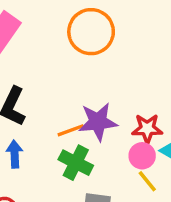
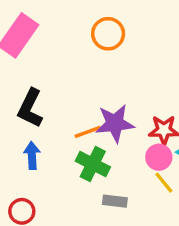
orange circle: (91, 32) -> (108, 34), size x0.7

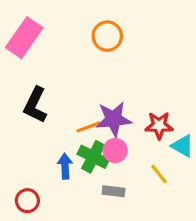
blue arrow: (32, 155) -> (65, 166), moved
pink circle: (159, 157) -> (115, 150), moved

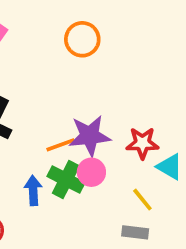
gray rectangle: (114, 191) -> (135, 232), moved

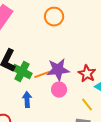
red star: (142, 143) -> (87, 74), turned 30
green cross: (66, 179) -> (22, 72), moved

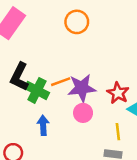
orange line: (42, 75) -> (61, 82), moved
yellow line: (87, 105) -> (118, 132), turned 32

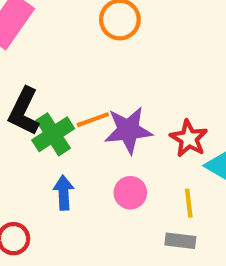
green cross: (37, 90) -> (53, 134), turned 30
pink circle: (83, 113) -> (130, 193), moved

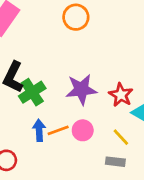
orange line: (93, 120) -> (58, 130), moved
yellow line: (189, 203) -> (121, 137), turned -36

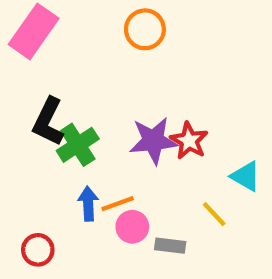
red star: (121, 95) -> (189, 141), moved
pink circle: (83, 130) -> (132, 227), moved
gray rectangle: (115, 162) -> (170, 246), moved

